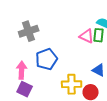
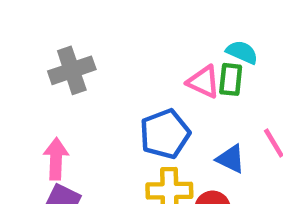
blue pentagon: (47, 59) -> (165, 134), moved

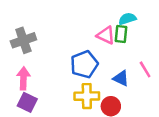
cyan semicircle: (242, 52) -> (127, 19), turned -42
gray cross: (72, 70) -> (23, 40), moved

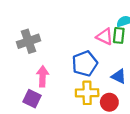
pink arrow: (23, 78) -> (43, 76), moved

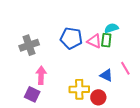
blue pentagon: (85, 64) -> (71, 38), moved, turned 30

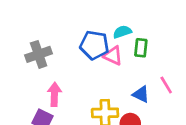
cyan semicircle: (111, 28) -> (122, 32), moved
pink triangle: (94, 41) -> (113, 56), moved

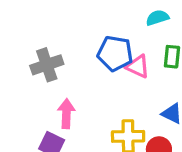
cyan semicircle: (122, 32) -> (157, 18), moved

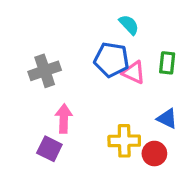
cyan semicircle: (157, 18) -> (129, 25), moved, turned 65

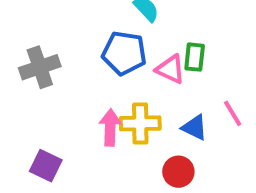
pink triangle: (134, 72) -> (170, 69), moved
pink arrow: (64, 119) -> (110, 127), moved
yellow cross: (124, 141) -> (140, 123), moved

